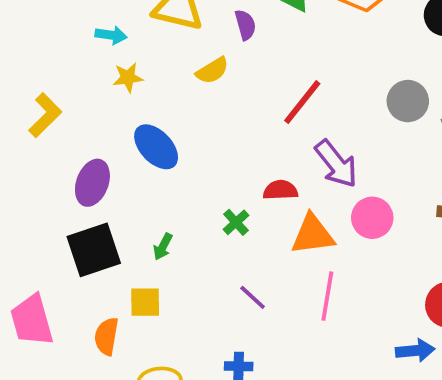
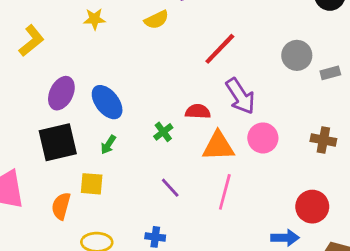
blue ellipse: (156, 147) -> (107, 102), moved

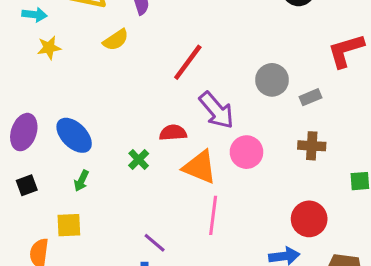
gray circle: (297, 55) -> (272, 80), moved
gray rectangle: (330, 73) -> (310, 97), moved
black square: (58, 142) -> (27, 185), size x0.5
orange triangle: (218, 146) -> (200, 167), turned 32
purple line: (170, 188) -> (155, 243), moved

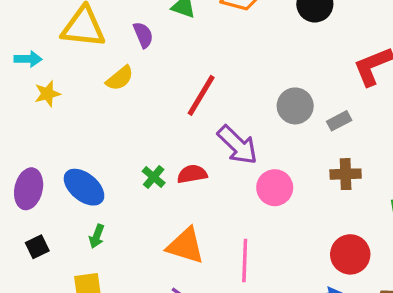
green cross: (139, 159) -> (154, 177), moved
orange triangle: (200, 167) -> (186, 246), moved

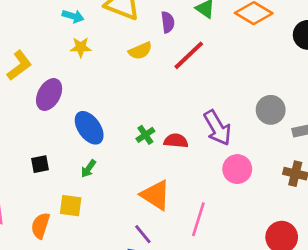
red line: (201, 95) -> (189, 55), moved
purple ellipse: (29, 189) -> (49, 94), moved

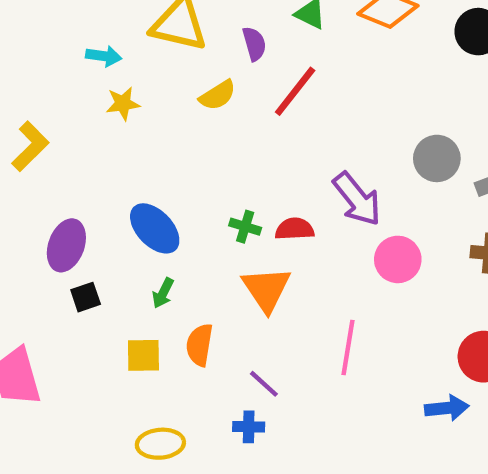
purple ellipse: (49, 94) -> (66, 245), moved
green cross: (145, 135) -> (245, 227), turned -30
orange triangle: (156, 195) -> (266, 289), moved, turned 32
orange semicircle: (40, 226) -> (199, 345), moved

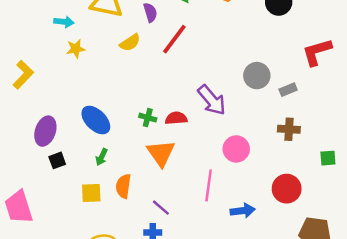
pink circle: (398, 259) -> (236, 149), moved
blue arrow: (447, 408) -> (243, 211), moved

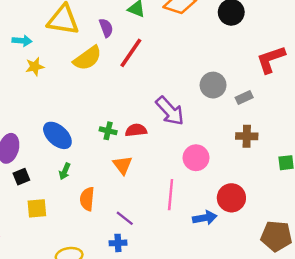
yellow semicircle: (130, 43) -> (88, 58), size x1.4
orange triangle: (161, 153) -> (123, 165), size x0.7
red circle: (287, 189) -> (231, 198), moved
yellow square: (91, 193) -> (37, 208), moved

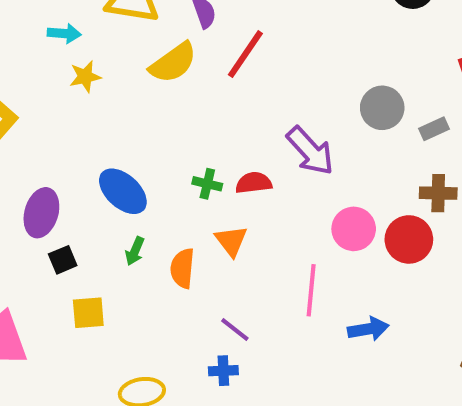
red circle: (231, 198) -> (409, 239), moved
orange semicircle: (87, 199) -> (182, 268), moved

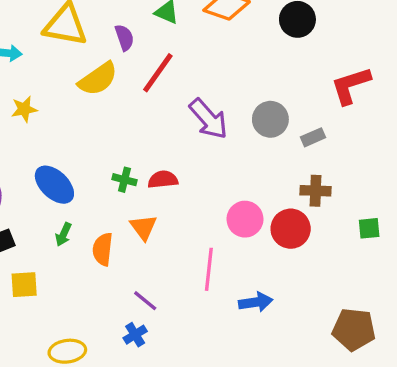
yellow star: (85, 77) -> (24, 109), moved
purple arrow: (310, 151) -> (209, 119), moved
blue cross: (223, 371) -> (135, 335), turned -30

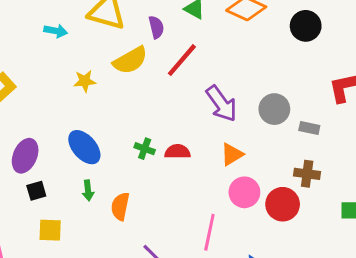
yellow star: (24, 109) -> (85, 81), moved
gray rectangle: (313, 137) -> (309, 128), turned 30
orange triangle: (143, 227) -> (232, 154), moved, turned 30
green arrow: (63, 234) -> (88, 190), turned -36

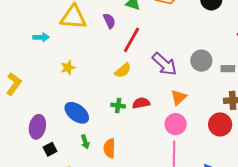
yellow semicircle: (130, 60) -> (123, 70), moved, size x0.7
pink circle: (244, 192) -> (176, 124), moved

